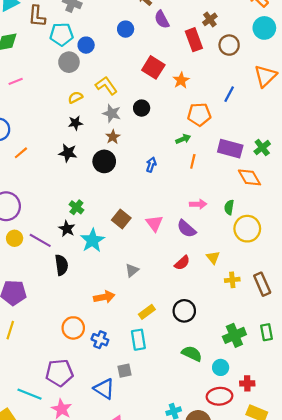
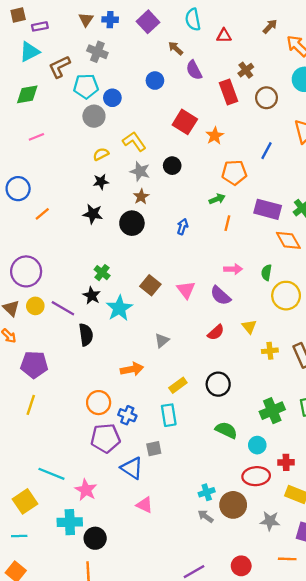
brown L-shape: (37, 16) -> (59, 67), turned 60
purple pentagon: (59, 373) -> (105, 438), moved

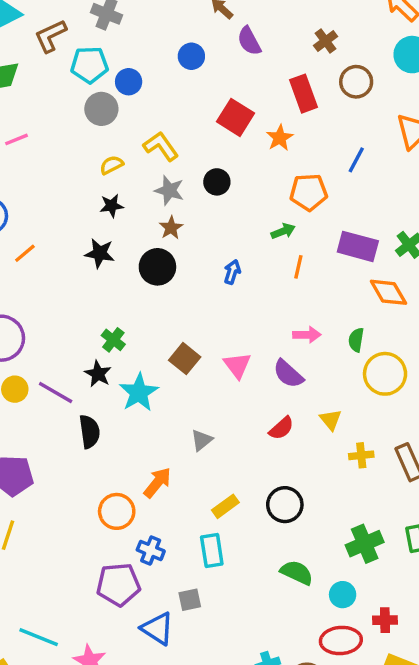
red rectangle: (229, 92) -> (304, 94), moved
orange arrow: (132, 369) -> (157, 483), turned -40
orange circle: (99, 403) -> (117, 511), moved

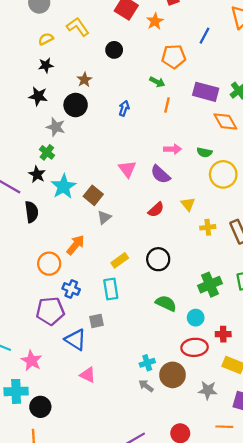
gray star: (169, 190) -> (56, 127), moved
green arrow: (283, 231) -> (157, 82), turned 48
green semicircle: (356, 340) -> (204, 152), turned -88
brown square: (185, 359) -> (93, 195), moved

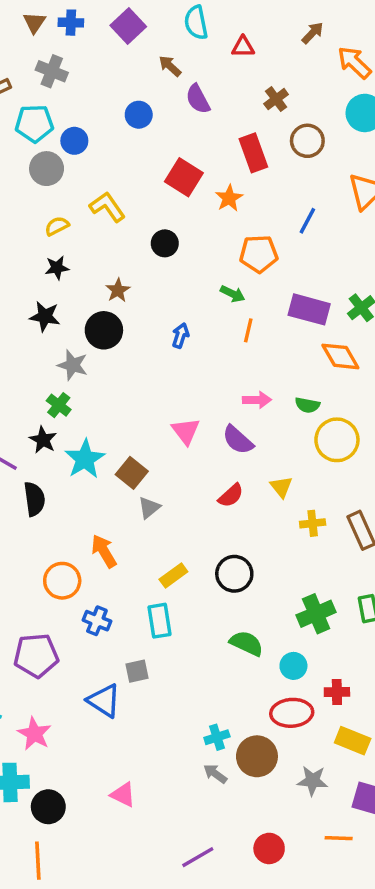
orange arrow: (76, 245) -> (104, 551), turned -70
purple pentagon: (50, 311) -> (36, 655), moved
pink triangle: (88, 375) -> (123, 795), moved

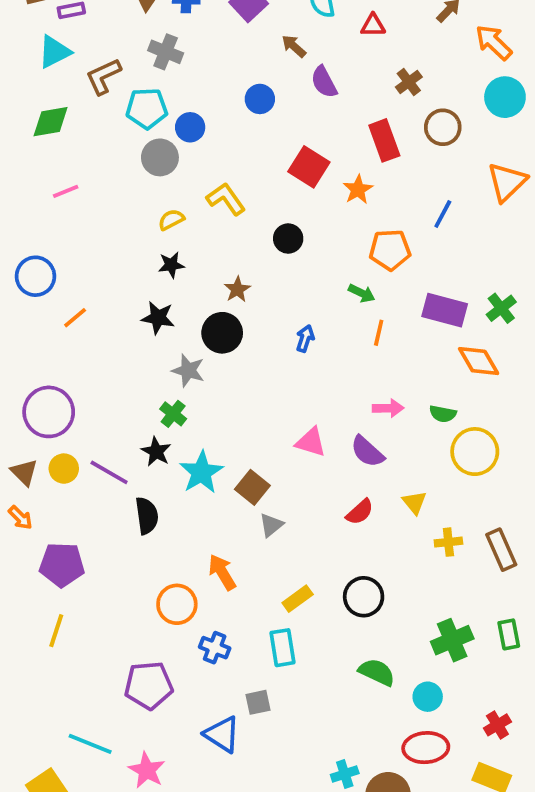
pink triangle: (186, 431) -> (311, 442), turned -36
red cross: (337, 692) -> (497, 725), moved, turned -30

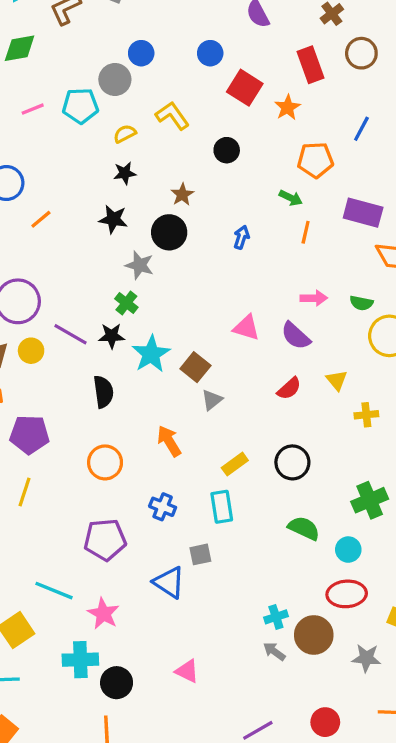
blue circle: (260, 99) -> (210, 53), moved
cyan pentagon: (147, 108) -> (80, 106), moved
black star: (156, 452) -> (112, 336), turned -30
purple line: (109, 472) -> (71, 334), moved
orange circle: (177, 604) -> (105, 462), moved

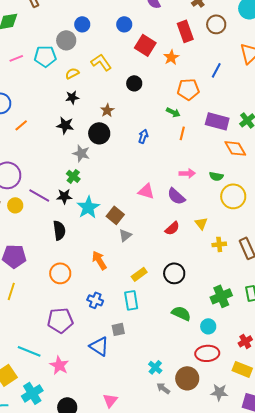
cyan cross: (276, 617) -> (155, 367), moved, turned -32
cyan cross: (80, 660) -> (32, 393), moved, turned -30
pink triangle: (187, 671) -> (110, 400), turned 42

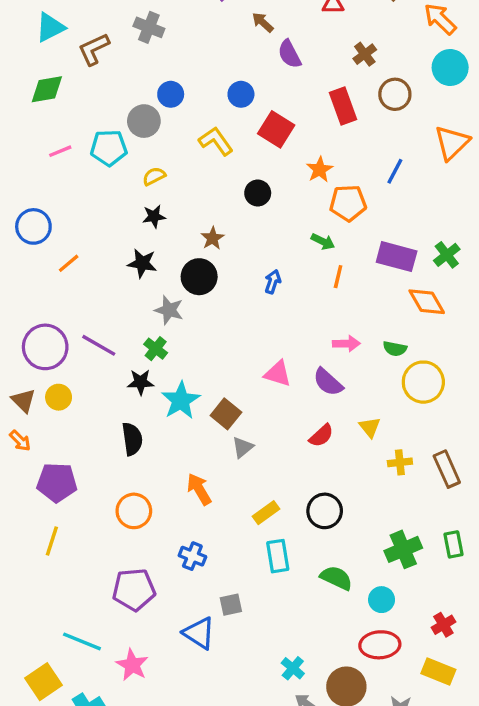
orange star: (171, 57) -> (320, 170), moved
yellow L-shape: (101, 62) -> (216, 141), moved
purple line: (39, 195) -> (99, 345), moved
cyan rectangle: (131, 300) -> (278, 556), moved

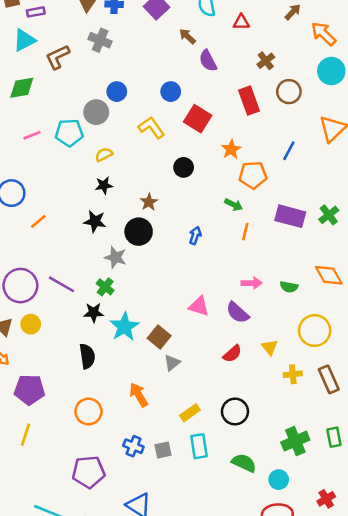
orange diamond: (427, 302) -> (329, 275), moved
yellow circle: (423, 382) -> (315, 331), moved
gray square: (231, 605) -> (163, 450), moved

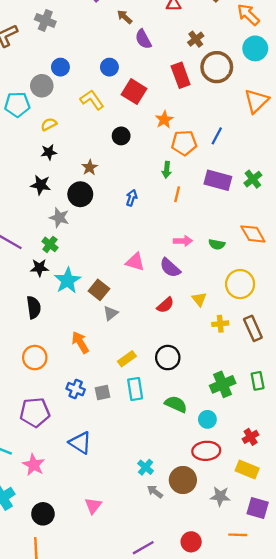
brown circle: (289, 92) -> (217, 67), size x1.4
blue line: (289, 151) -> (217, 136), moved
green arrow: (234, 205) -> (167, 170), turned 70

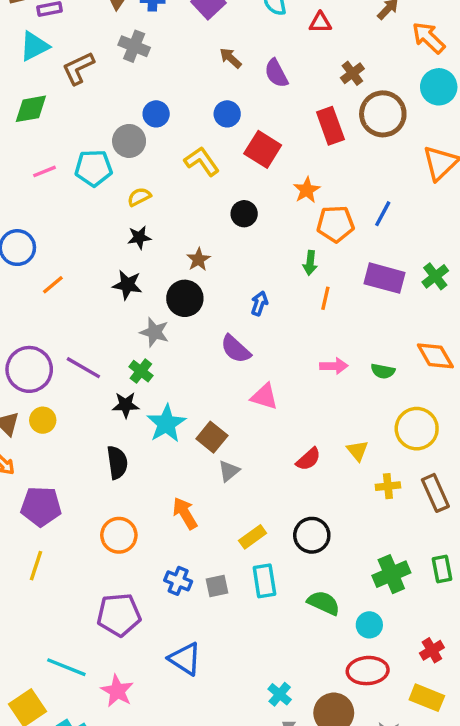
brown arrow: (125, 17) -> (231, 58), moved
purple semicircle: (170, 268) -> (236, 349), moved

